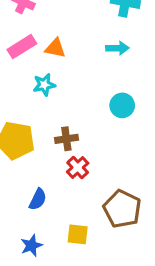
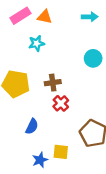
blue star: (31, 246) -> (40, 160), moved

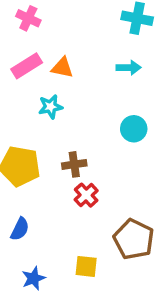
blue semicircle: (32, 126) -> (20, 229), moved
blue star: (40, 160) -> (33, 278), moved

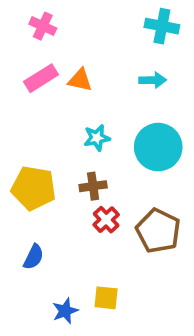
cyan star: (50, 107) -> (97, 138), moved
cyan circle: (134, 129) -> (158, 147), size x1.6
brown pentagon: (134, 239) -> (158, 231), moved
blue star: (33, 278) -> (65, 311), moved

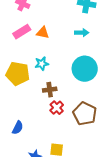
cyan star: (97, 138) -> (42, 64), moved
yellow pentagon: (34, 188) -> (18, 74), moved

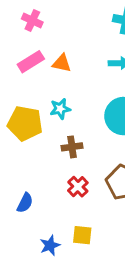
red cross: (57, 108) -> (78, 187), moved

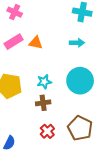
cyan star: (60, 109) -> (44, 82), moved

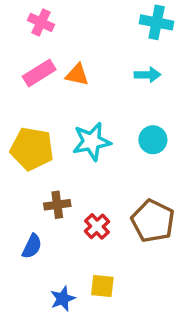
cyan circle: (80, 81) -> (153, 140), size x0.6
cyan star: (44, 82) -> (92, 142), size x1.5
brown cross: (43, 103) -> (57, 205), moved

